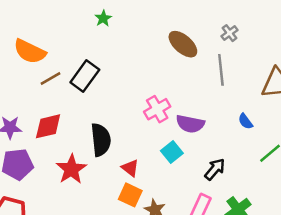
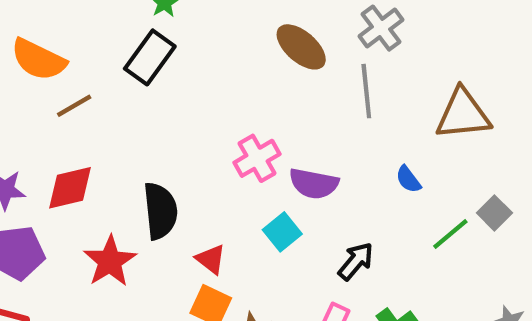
gray cross: (230, 33) -> (381, 28), size x1.5
black rectangle: (85, 76) -> (150, 57), moved

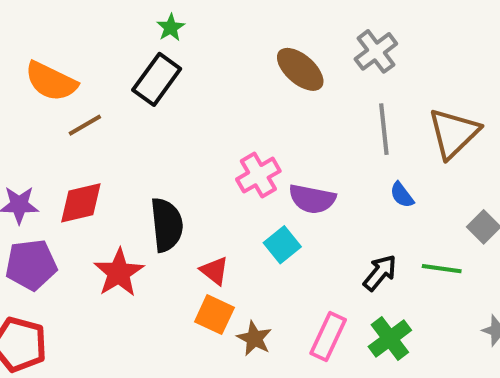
gray line: (366, 91) -> (384, 129), moved
brown triangle: (463, 114) -> (454, 133), turned -38
green line: (450, 234) -> (442, 269), moved, turned 48
black arrow: (356, 261) -> (380, 273), moved

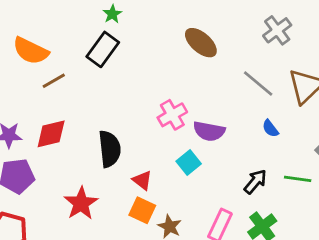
gray cross: (376, 51) -> (277, 30), moved
gray line: (384, 129) -> (258, 83), turned -44
red star: (119, 273) -> (81, 203), moved

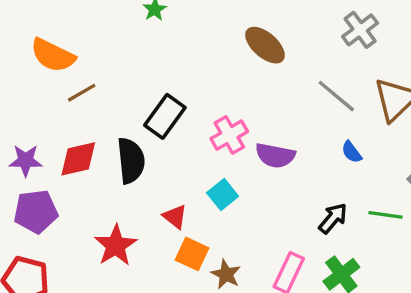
black rectangle: (103, 49) -> (165, 116), moved
black semicircle: (110, 149) -> (131, 161), moved
cyan square: (189, 163) -> (223, 195), moved
red triangle: (142, 180) -> (175, 217), moved

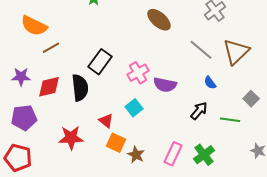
purple star: (26, 161) -> (21, 77), moved
black arrow: (333, 218) -> (199, 111), moved
red star: (116, 245) -> (71, 138), turned 30

